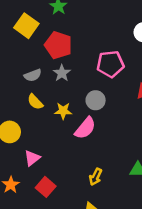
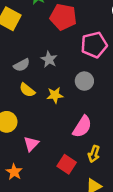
red pentagon: (58, 45) -> (63, 17), moved
pink semicircle: (85, 128) -> (82, 127), moved
red square: (46, 187) -> (67, 164), moved

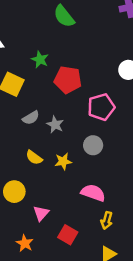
gray semicircle: (22, 65) -> (31, 118), moved
pink semicircle: (82, 127) -> (93, 193), turned -100
red square: (67, 164) -> (68, 235), moved

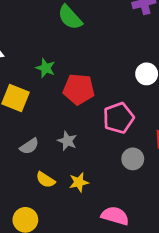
gray semicircle: (31, 118) -> (29, 146), moved
gray circle: (93, 145) -> (133, 159), moved

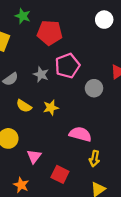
pink pentagon: (118, 118) -> (67, 66), moved

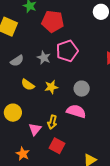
gray circle: (94, 88) -> (82, 89), moved
yellow arrow: (94, 159) -> (52, 122), moved

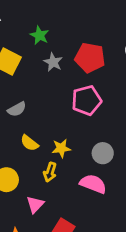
red pentagon: (53, 21) -> (90, 58), moved
gray star: (44, 58) -> (53, 62), moved
yellow arrow: (52, 122) -> (50, 172), moved

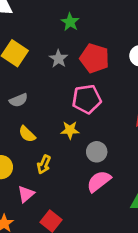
green star: (39, 35) -> (70, 22), moved
yellow star: (61, 148) -> (70, 130), moved
pink semicircle: (93, 184) -> (99, 181), moved, turned -65

